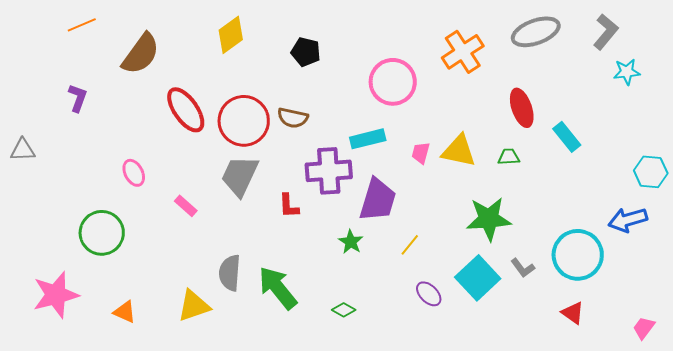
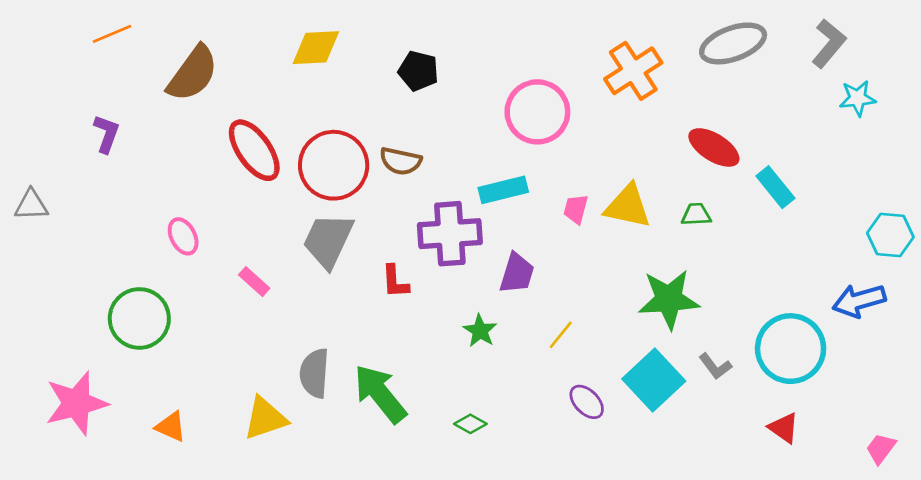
yellow diamond: (231, 35) -> (316, 48), turned 33
red ellipse: (522, 108) -> (714, 147), turned -39
purple trapezoid: (378, 200) -> (517, 273), size x0.7

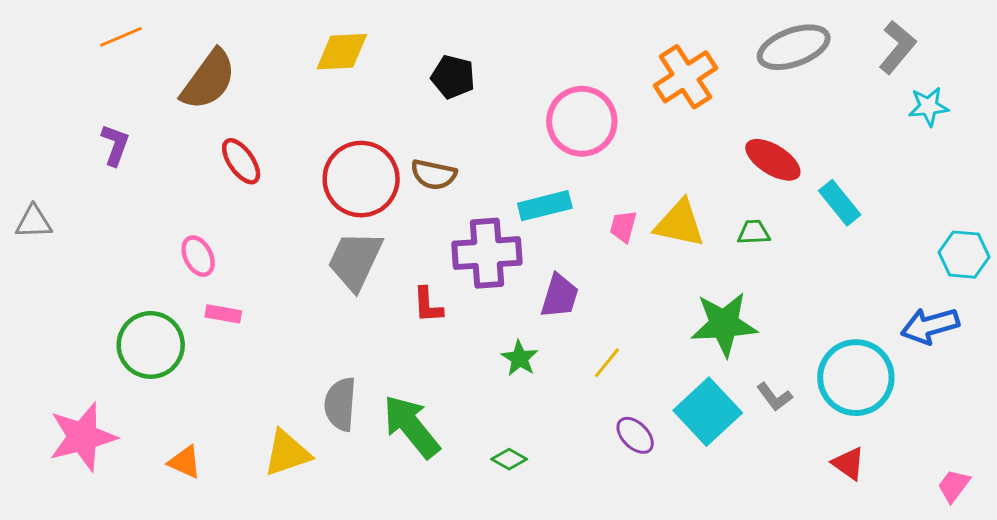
red ellipse: (254, 150) -> (241, 161), moved, size x0.7
pink rectangle: (254, 282) -> (223, 314), moved, turned -32

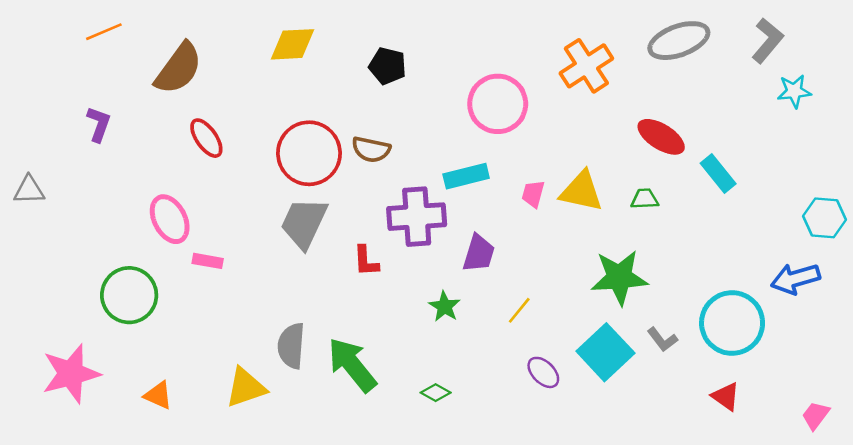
pink ellipse: (198, 256) -> (170, 219), size x1.4
pink rectangle: (223, 314) -> (208, 261), moved

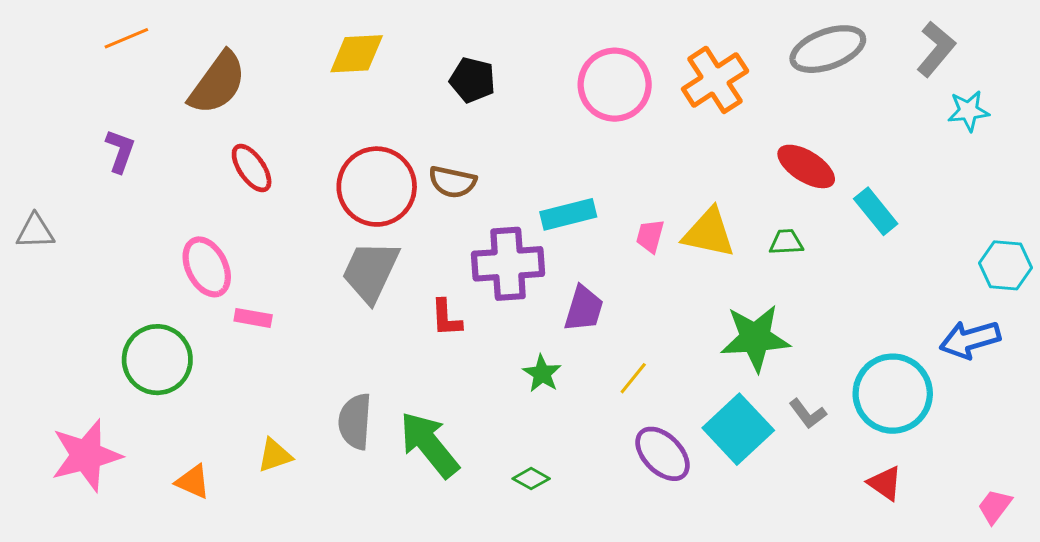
pink circle: (498, 104) -> (615, 85), moved
purple ellipse: (543, 372) -> (662, 454), size x1.4
yellow triangle: (246, 388) -> (275, 455), moved, size x0.7

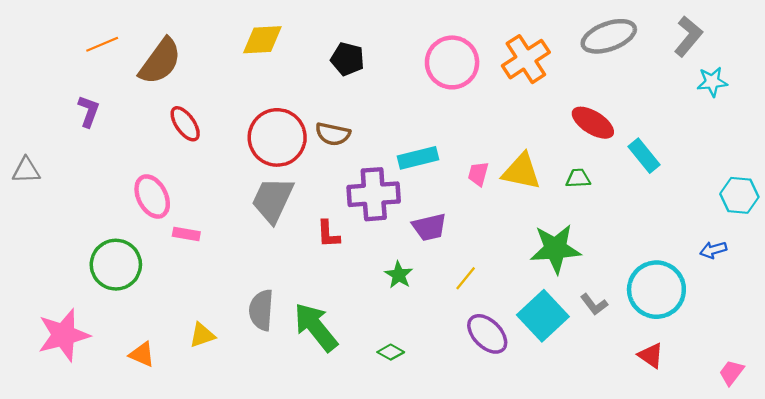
orange line: (126, 38) -> (102, 44), moved
purple trapezoid: (584, 309) -> (429, 227), turned 60
blue arrow: (970, 340) -> (713, 250), size x0.6

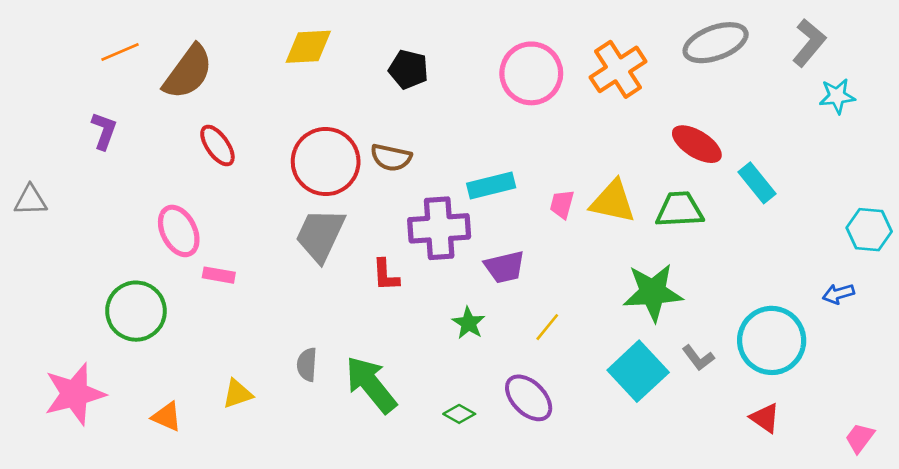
green trapezoid: (578, 178) -> (679, 210), size x1.6
gray semicircle: (261, 310) -> (307, 365), size x0.7
purple ellipse: (487, 334) -> (529, 398), moved

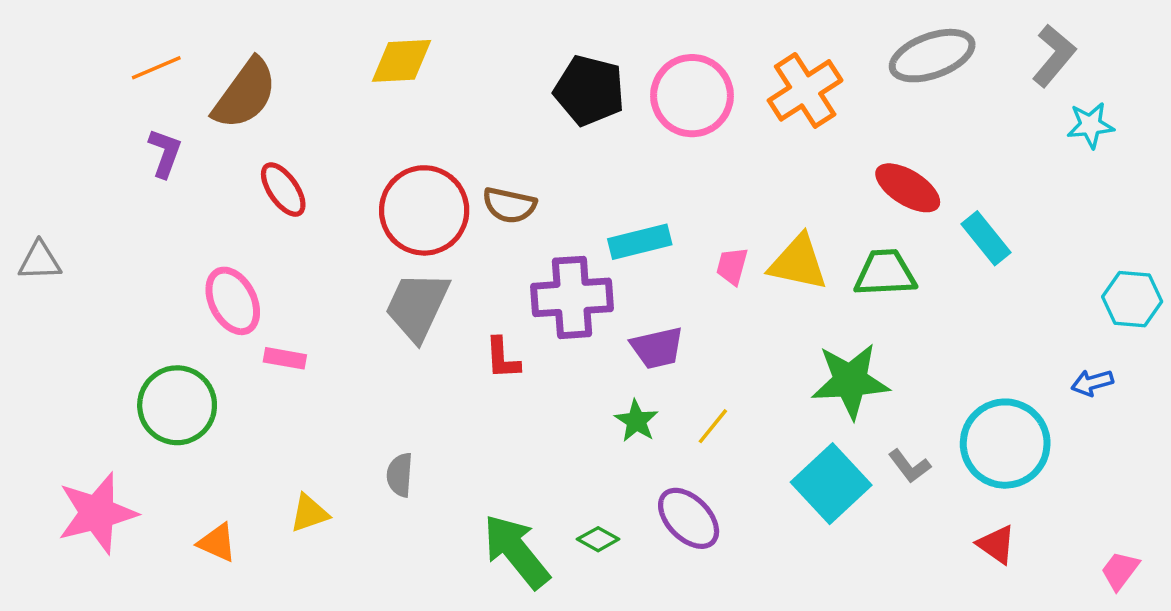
black pentagon: (408, 69) -> (589, 90), moved, size x1.4
purple L-shape: (104, 131) -> (165, 153), moved
green star: (469, 323) -> (636, 421), moved
green arrow: (371, 385) -> (516, 551), moved

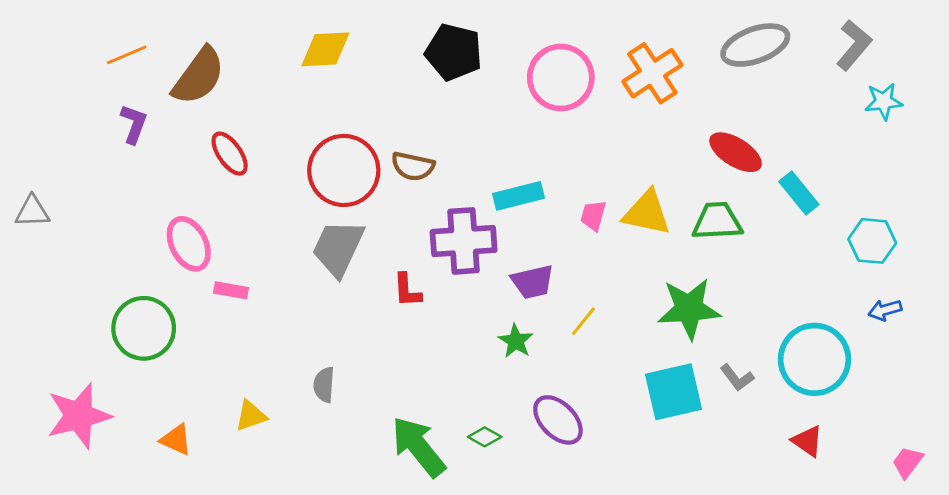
black pentagon: (589, 90) -> (454, 52), moved
cyan hexagon: (1132, 299) -> (872, 241), moved
yellow line: (713, 426) -> (583, 321), moved
cyan square: (831, 484) -> (674, 392), turned 30

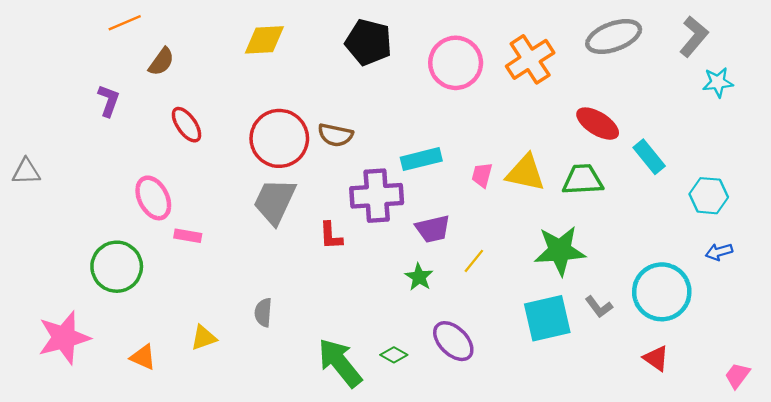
orange line: (127, 55) -> (125, 23), moved
brown semicircle: (199, 76) -> (161, 62), size x0.6

